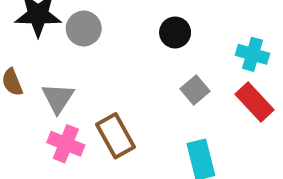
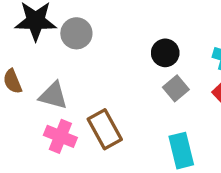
black circle: (175, 32) -> (165, 53), moved
gray triangle: (58, 98) -> (53, 96), turned -48

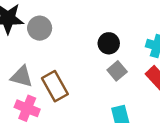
brown rectangle: (105, 129) -> (55, 86), moved

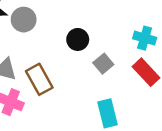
black circle: (109, 43) -> (78, 39), moved

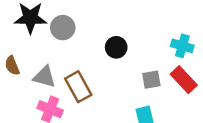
gray square: (103, 64) -> (151, 80), moved, turned 30

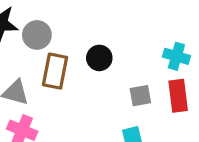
red rectangle: (184, 80) -> (178, 96), turned 36
brown rectangle: (78, 87) -> (55, 71), moved, turned 40

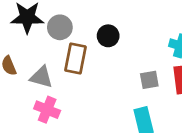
black circle: (99, 58) -> (108, 36), moved

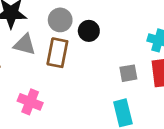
gray circle: (60, 27) -> (60, 20), moved
gray triangle: (41, 77) -> (25, 45), moved

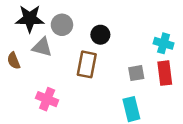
gray circle: (60, 20) -> (62, 25), moved
brown rectangle: (57, 53) -> (87, 64), moved

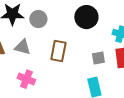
black circle: (100, 35) -> (86, 17), moved, size x1.5
gray triangle: (42, 47) -> (22, 47), moved

